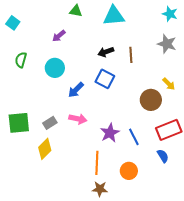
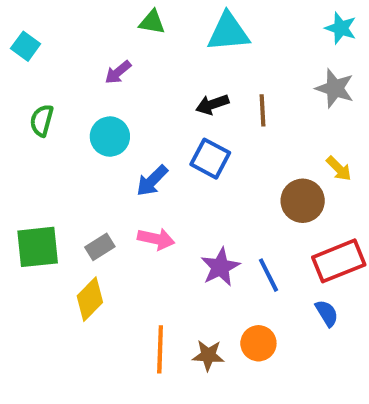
orange line: (97, 163) -> (160, 349), moved
brown star: (100, 189) -> (208, 355), moved

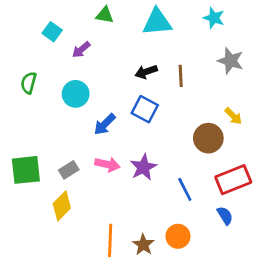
cyan star: (341, 28) -> (214, 18), moved
cyan square: (26, 46) -> (52, 32), moved
purple star: (220, 267) -> (143, 167), moved
brown star: (208, 355) -> (143, 245), turned 30

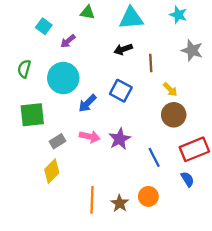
black arrow: (146, 72) -> (123, 49), moved
cyan circle: (76, 94) -> (63, 78), size x1.4
yellow arrow: (233, 116) -> (170, 89), moved
green square: (26, 170) -> (32, 115), moved

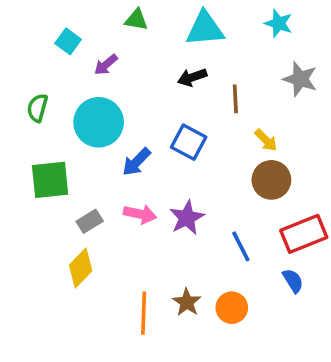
brown star: (120, 203) -> (187, 302), moved

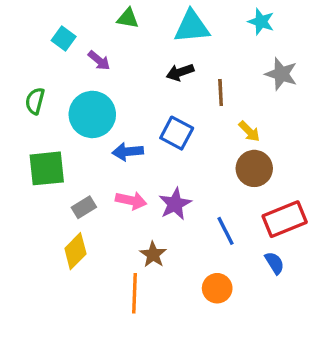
purple arrow: (106, 65) -> (99, 60), turned -100
blue arrow: (136, 162) -> (128, 152), turned 40
brown star: (187, 302) -> (153, 255), moved

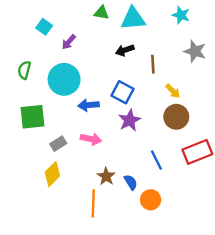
green triangle: (128, 18) -> (101, 13), moved
purple arrow: (99, 60) -> (69, 42), turned 91
purple star: (175, 204) -> (130, 120), moved
blue semicircle: (275, 263) -> (131, 182), moved

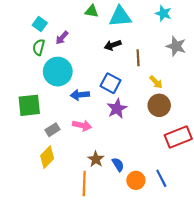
green semicircle: (24, 70) -> (39, 47), moved
blue line: (156, 160) -> (161, 178), moved

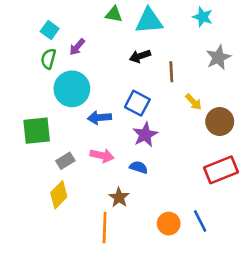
gray star: (176, 46) -> (218, 57), turned 30
brown circle: (159, 105) -> (220, 122), moved
blue semicircle: (118, 165) -> (139, 167), moved, turned -40

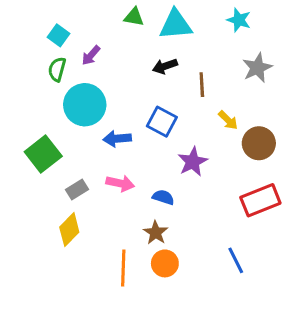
green square: (37, 131) -> (43, 154), turned -32
purple star: (145, 135) -> (193, 162), moved
brown star: (119, 197) -> (156, 233), moved
orange circle: (169, 224) -> (165, 263), moved

